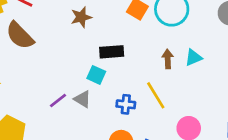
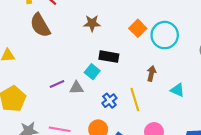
cyan triangle: (193, 58) -> (177, 90), moved, turned 32
gray triangle: (82, 99) -> (76, 88), turned -48
blue cross: (126, 104) -> (109, 101), turned 32

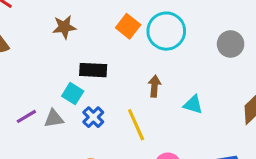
blue cross: (109, 101) -> (93, 117), moved

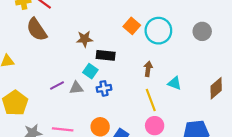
brown star: (64, 27) -> (85, 39), moved
gray circle: (231, 44) -> (202, 31), moved
blue cross: (93, 117) -> (104, 88), turned 32
yellow line: (136, 125) -> (151, 100), moved

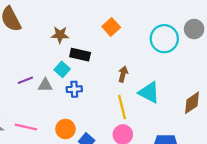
cyan circle: (158, 31) -> (164, 39), moved
gray circle: (202, 31) -> (194, 29), moved
cyan triangle: (175, 83) -> (149, 92), size x1.5

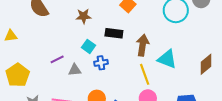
black rectangle: (80, 55) -> (114, 33), moved
brown arrow: (123, 74) -> (143, 45), size x1.5
gray triangle: (45, 85) -> (75, 70), moved

